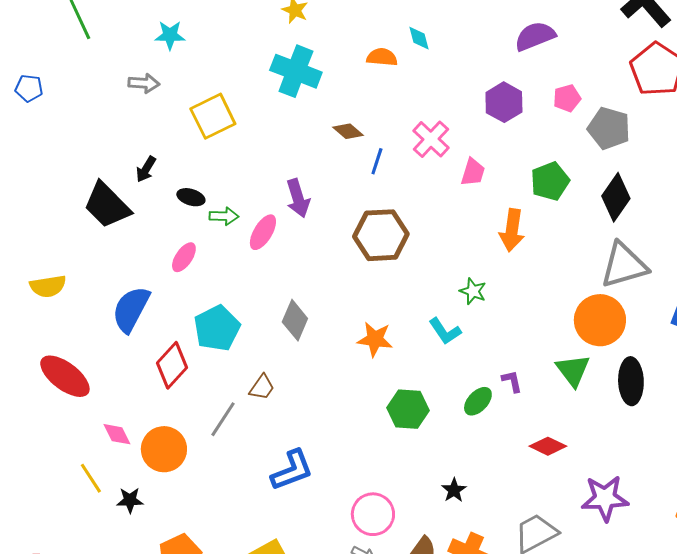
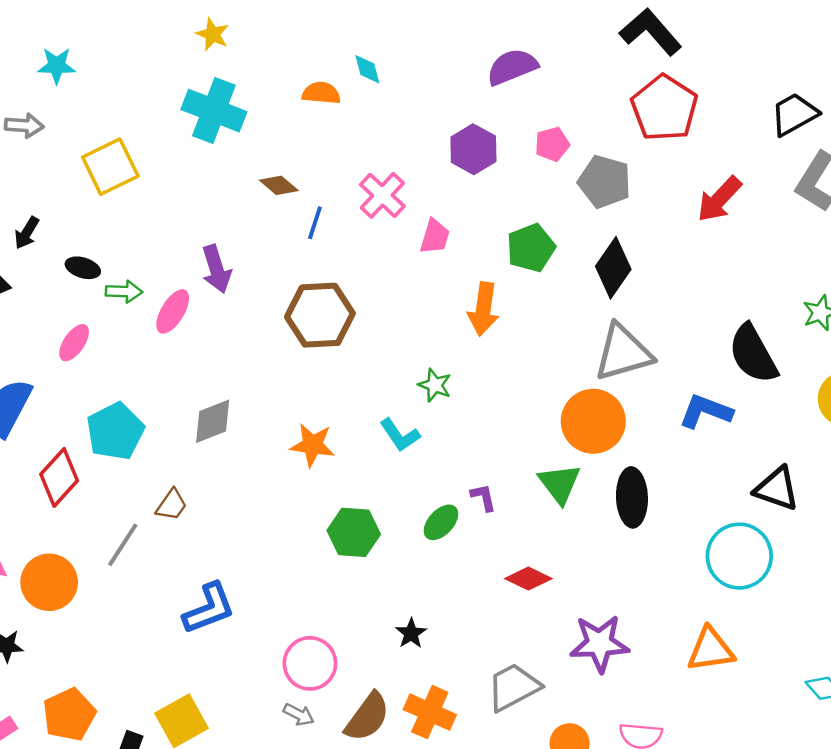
gray diamond: (295, 320) -> (213, 421), turned 45

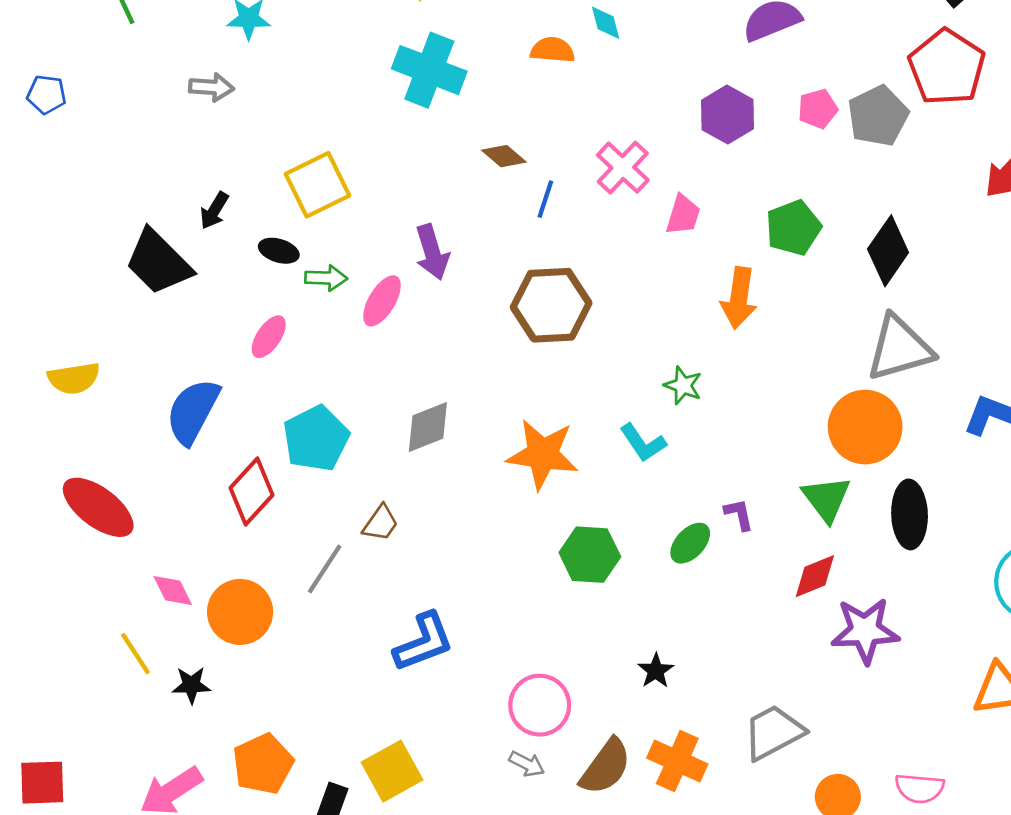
yellow square: (110, 167) -> (317, 185), moved
gray pentagon: (604, 182) -> (878, 116), moved, turned 30
orange star: (312, 445) -> (543, 454), size x1.4
red diamond: (528, 579) -> (815, 576), moved, turned -48
purple star: (600, 643) -> (865, 631), moved

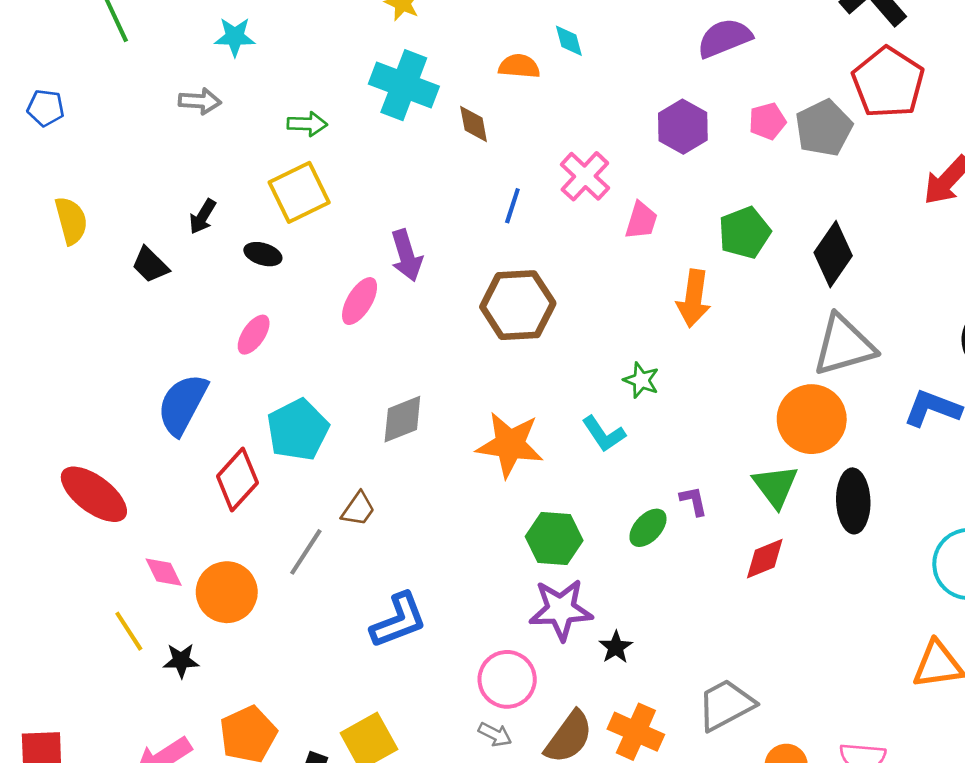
brown diamond: (504, 156) -> (474, 124), moved, turned 39
black trapezoid: (158, 262) -> (150, 265), size x0.6
green arrow: (326, 278) -> (307, 124), moved
yellow semicircle: (74, 378) -> (71, 221), moved, turned -96
purple star: (865, 631) -> (561, 610), moved

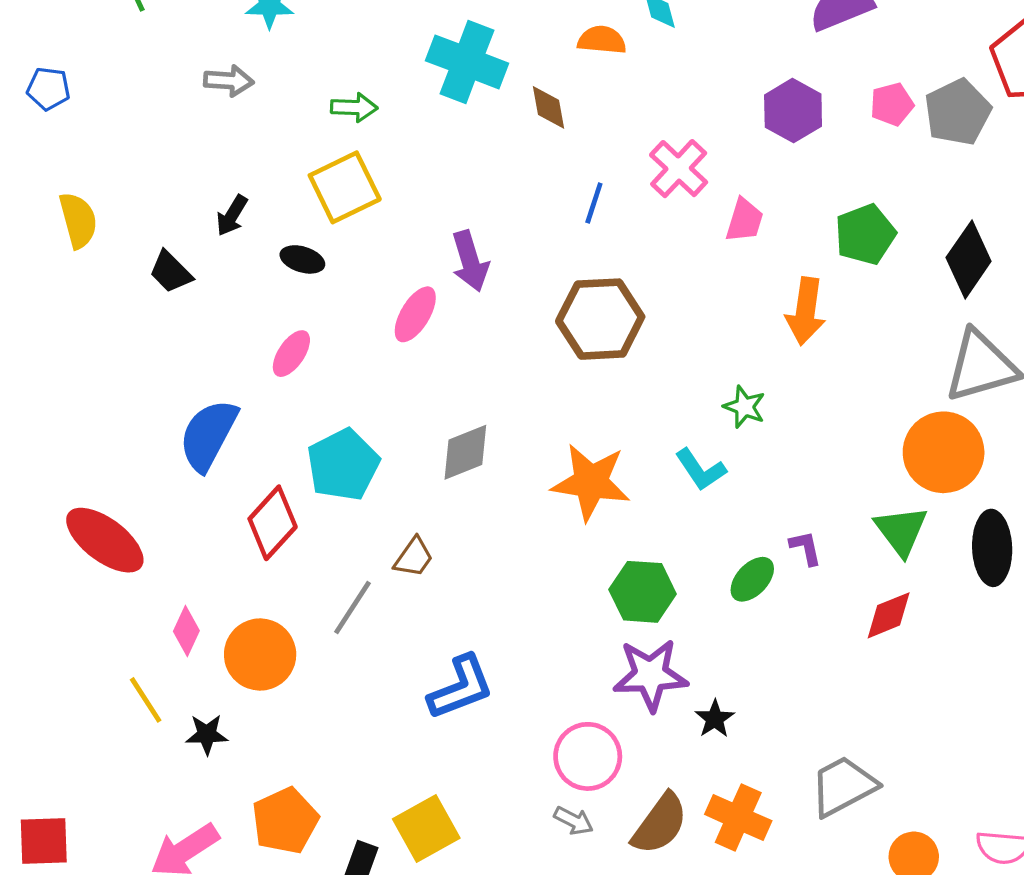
pink diamond: (164, 572) -> (186, 631), turned 51

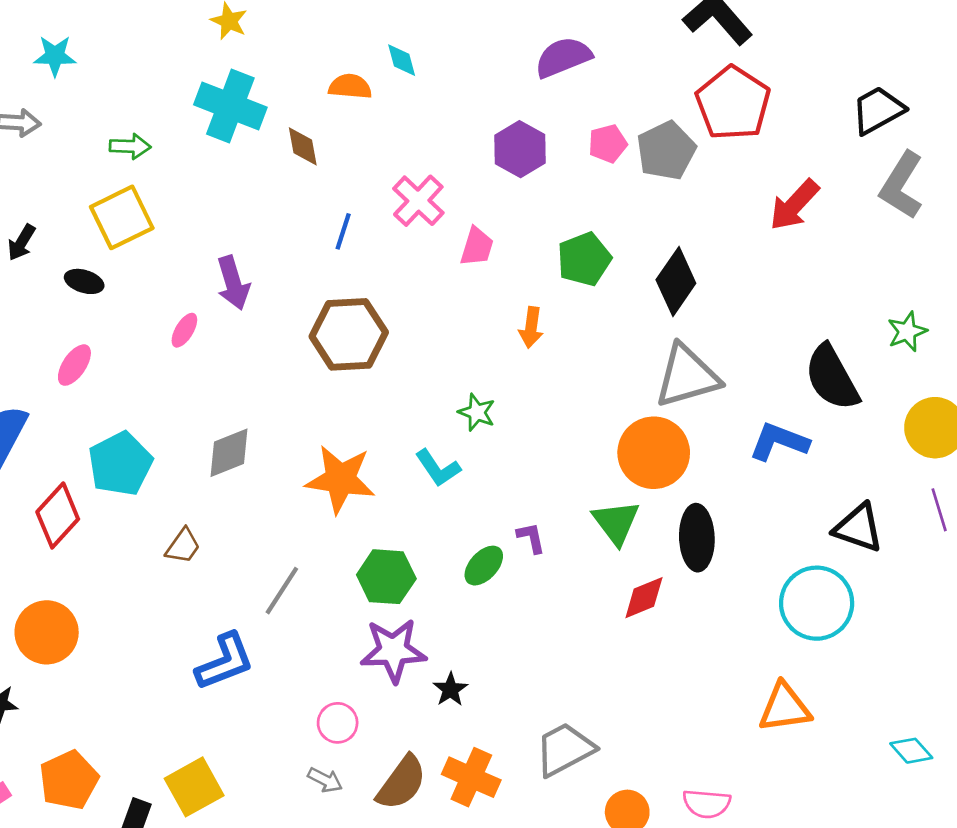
orange arrow: (806, 311) -> (531, 327), size x0.7
pink ellipse: (415, 314) -> (184, 330), size x0.7
gray line: (353, 607) -> (282, 591), moved
red diamond: (889, 615) -> (644, 598), moved
pink circle: (588, 756) -> (338, 723), size x0.7

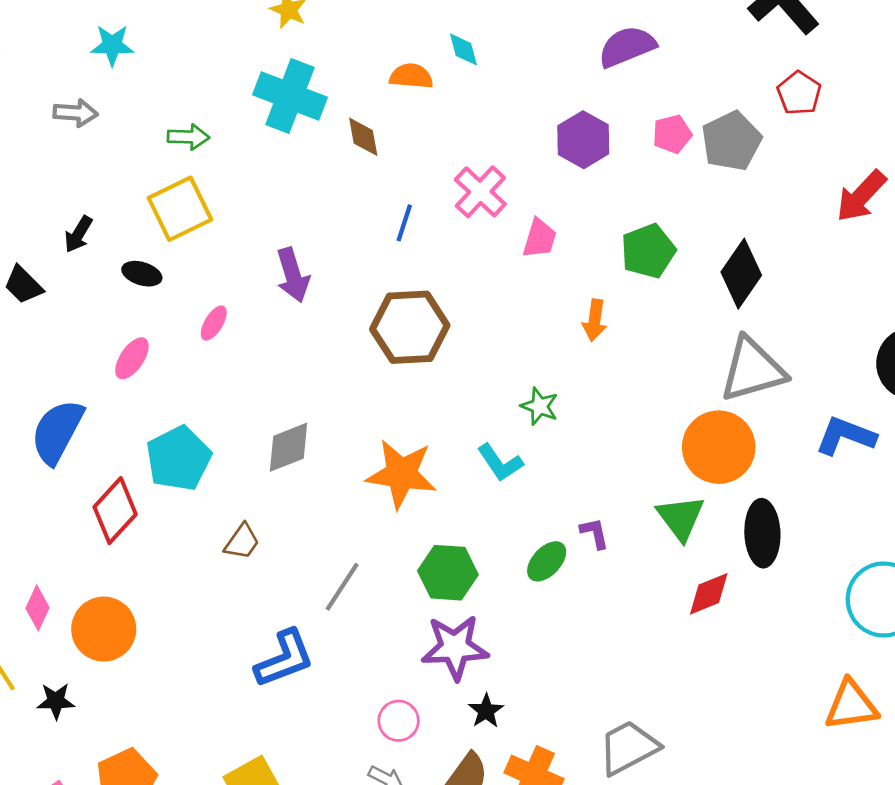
red pentagon: (733, 103) -> (799, 93), size x0.6
pink ellipse: (184, 330) -> (214, 323), moved
black star: (450, 689) -> (486, 711), moved

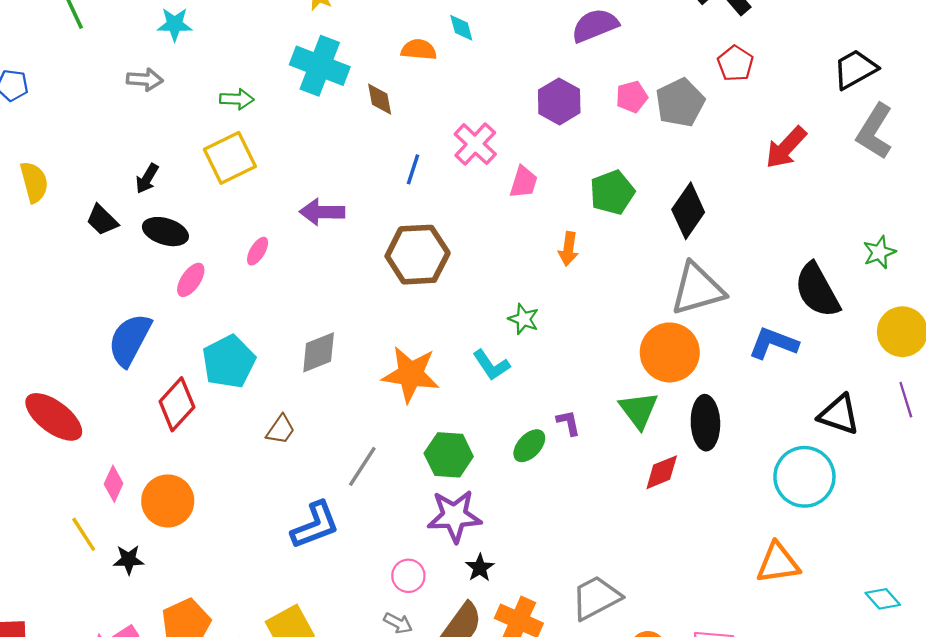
black ellipse: (142, 274) -> (165, 232), moved, size x1.4
purple arrow: (293, 275) -> (322, 212), turned 108

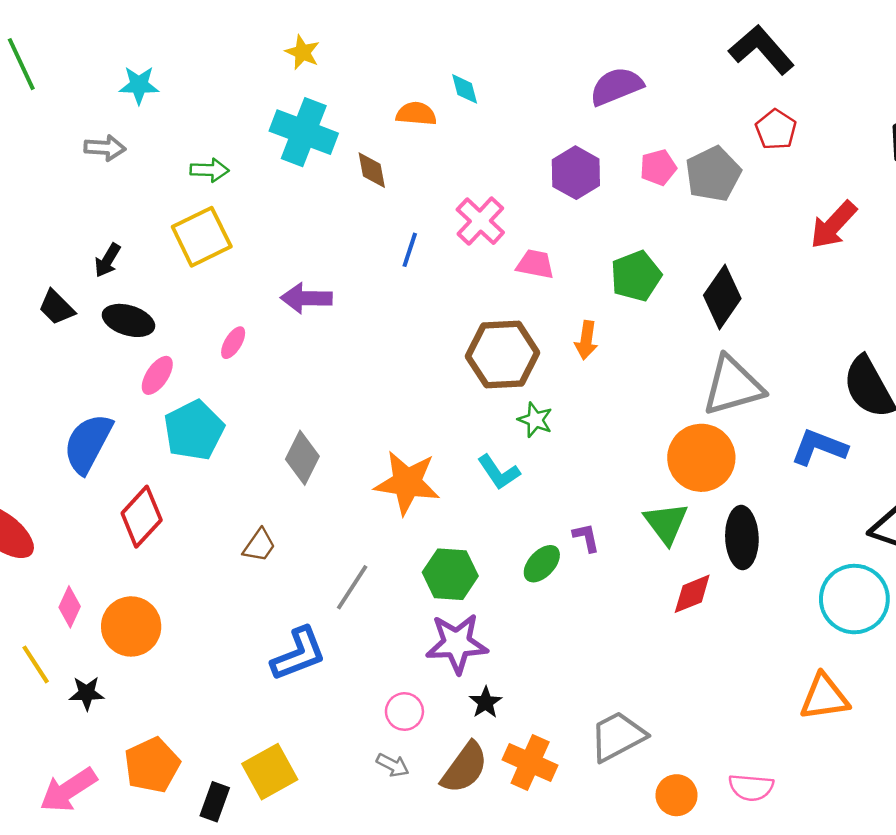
pink trapezoid: (524, 182) -> (535, 264), turned -96
brown hexagon: (418, 255) -> (503, 354), moved
gray diamond: (319, 352) -> (302, 458), turned -42
cyan pentagon: (229, 362) -> (194, 430), moved

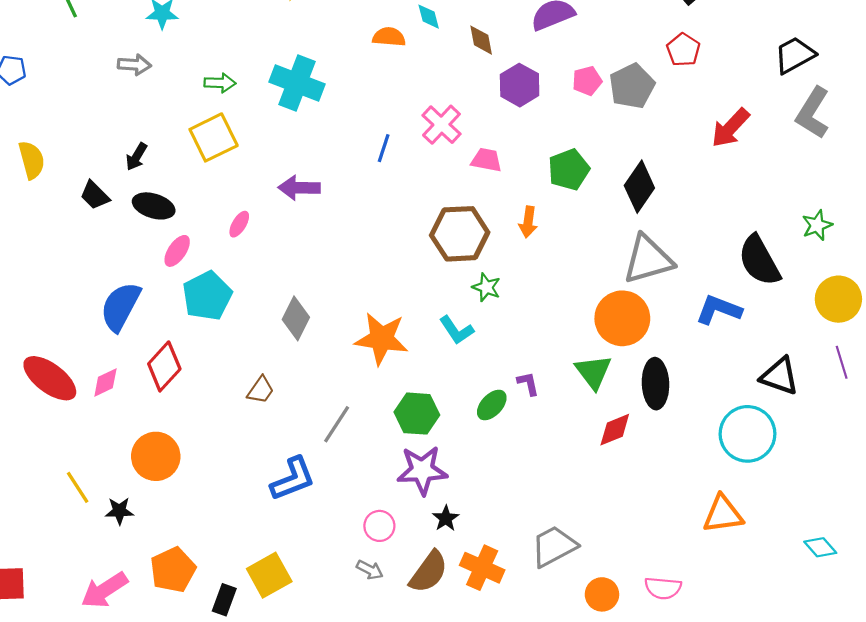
cyan cross: (304, 132) -> (297, 83), moved
brown diamond: (372, 170) -> (481, 40), moved
pink diamond: (70, 607) -> (105, 383), moved, turned 40

